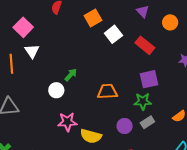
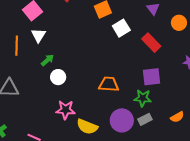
green arrow: (71, 75) -> (47, 60), moved
purple circle: (125, 126) -> (122, 120), size x1.5

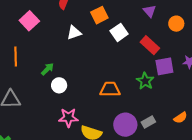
white triangle: (38, 35) -> (74, 33), moved, turned 42
purple square: (151, 77) -> (164, 66), moved
green star: (143, 98) -> (145, 81), moved, turned 30

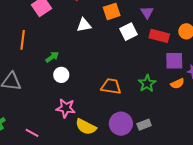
purple triangle: (150, 11) -> (147, 12), moved
red rectangle: (150, 45) -> (159, 36), moved, turned -36
purple square: (164, 66) -> (174, 61), moved
orange semicircle: (180, 118) -> (177, 84), moved

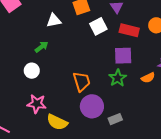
green arrow: (52, 57) -> (42, 47), moved
purple square: (174, 61) -> (123, 56), moved
orange trapezoid: (111, 86) -> (82, 81), turned 65
purple circle: (121, 124) -> (92, 106), moved

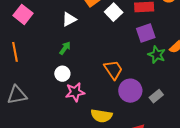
green star: (118, 78) -> (157, 55), moved
pink star: (37, 104) -> (75, 92), moved

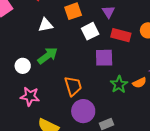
purple square: (146, 33) -> (104, 58), moved
green arrow: (65, 48) -> (48, 56), moved, size x1.5
white circle: (62, 74) -> (23, 66), moved

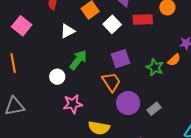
purple square: (104, 58) -> (120, 59), moved

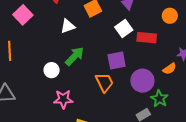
red rectangle: (143, 19) -> (147, 38), moved
white square: (112, 24) -> (124, 29), moved
green star: (155, 67) -> (159, 99), moved
purple circle: (128, 103) -> (142, 81), moved

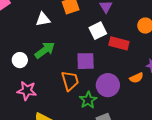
green star: (159, 99) -> (88, 100), moved

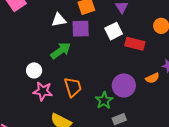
white circle: (20, 60) -> (34, 70), moved
purple square: (86, 61) -> (81, 29), moved
orange trapezoid: (70, 81) -> (73, 87), moved

